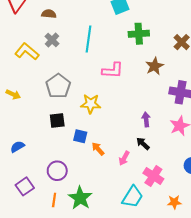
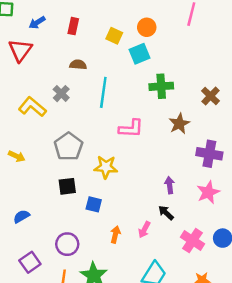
brown semicircle: (49, 14) -> (78, 65), moved
orange arrow: (98, 149) -> (115, 234), moved, turned 56
pink cross: (153, 176) -> (193, 241), moved

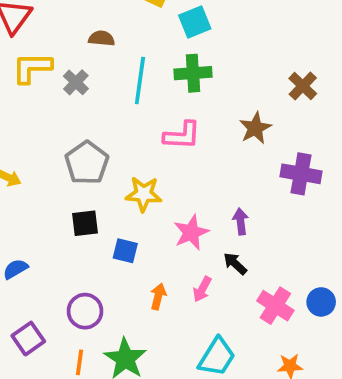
green cross: (161, 86) -> (193, 73), moved
yellow L-shape: (32, 107) -> (32, 68), moved, turned -40
pink star: (208, 192) -> (191, 232), moved

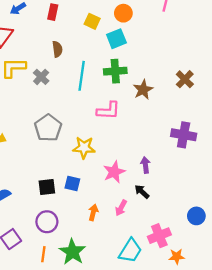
brown semicircle: (101, 38) -> (57, 49), turned 77
brown star: (255, 128) -> (143, 90), moved
black square: (85, 223) -> (47, 187), moved
pink cross: (275, 306) -> (159, 236), moved, turned 35

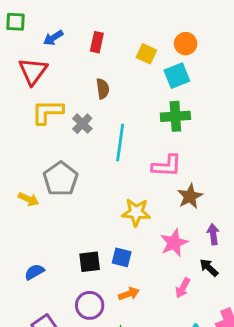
cyan line: (82, 76) -> (120, 143), moved
brown star: (143, 90) -> (190, 196), moved
gray pentagon: (48, 128) -> (61, 179), moved
orange arrow: (93, 212) -> (129, 294), moved, turned 56

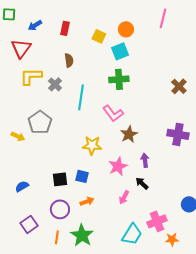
pink L-shape: (167, 166) -> (113, 113), turned 50

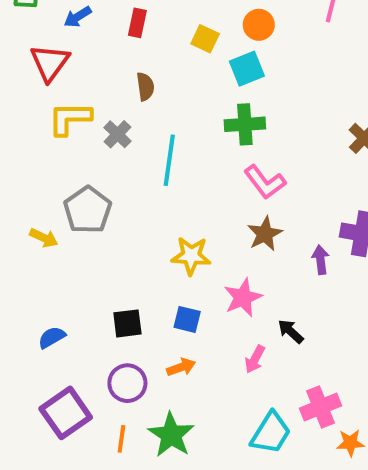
pink L-shape: (113, 113) -> (265, 182), moved
purple arrow: (145, 160) -> (321, 260), moved
blue square: (82, 176) -> (187, 319), moved
purple square: (29, 224) -> (66, 413), size x1.4

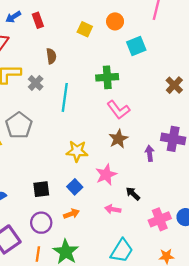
red rectangle: (137, 23) -> (38, 20), moved, turned -32
cyan square: (247, 69) -> (136, 46), moved
blue square: (187, 319) -> (75, 187), turned 32
pink arrow: (255, 359) -> (113, 209), turned 72
pink cross: (321, 407) -> (160, 219), moved

